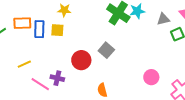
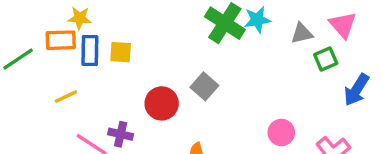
yellow star: (64, 10) -> (80, 18), moved
yellow line: (24, 64) -> (66, 97), moved

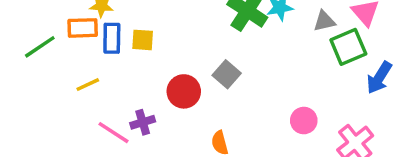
green square: (326, 59) -> (348, 47), size x1.5
purple cross: (121, 134) -> (143, 122), turned -30

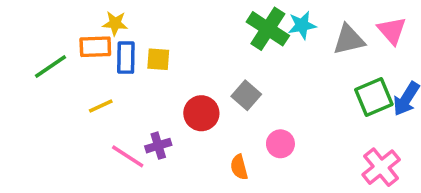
gray triangle: (324, 21) -> (349, 40), size x1.4
green square: (348, 47) -> (374, 97), moved
pink circle: (304, 121) -> (280, 144), moved

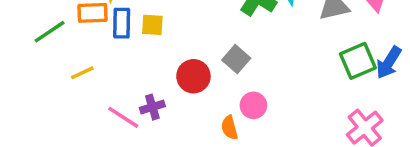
yellow line: (101, 106) -> (82, 73), moved
pink circle: (280, 144) -> (253, 105), moved

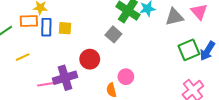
gray square: (236, 59) -> (113, 34), moved
purple cross: (152, 107) -> (65, 78), size x1.6
pink line: (123, 117) -> (47, 84), turned -42

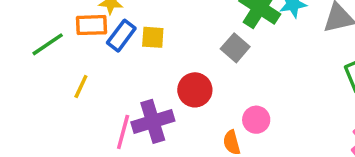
blue rectangle: (46, 27) -> (121, 36), turned 36
yellow line: (23, 57) -> (81, 86), turned -40
pink line: (47, 84) -> (123, 132), turned -66

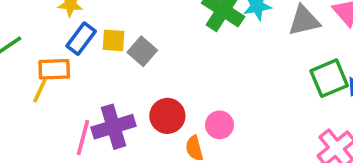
orange rectangle: (91, 25) -> (54, 69), moved
gray square: (235, 48) -> (142, 51), moved
red circle: (195, 90) -> (167, 116), moved

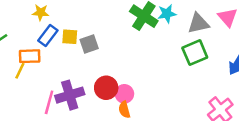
gray square: (142, 51) -> (89, 44), turned 30
green square: (329, 78) -> (195, 53), moved
pink circle: (220, 125) -> (124, 94), moved

